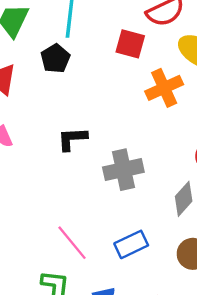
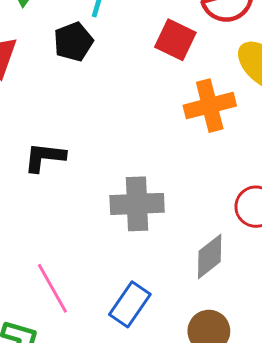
black L-shape: (72, 139) -> (45, 157), moved
blue rectangle: (131, 244) -> (130, 304), turned -40

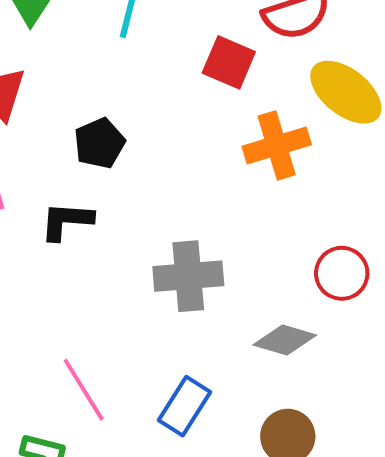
black pentagon: (73, 42) -> (99, 143), moved
gray diamond: (210, 256) -> (285, 340), turned 57

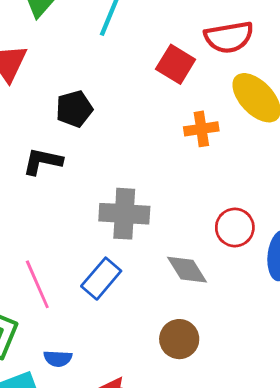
orange cross: (277, 145) -> (201, 129), size x0.7
gray diamond: (285, 340) -> (187, 270), turned 33
blue rectangle: (185, 406) -> (101, 279), moved

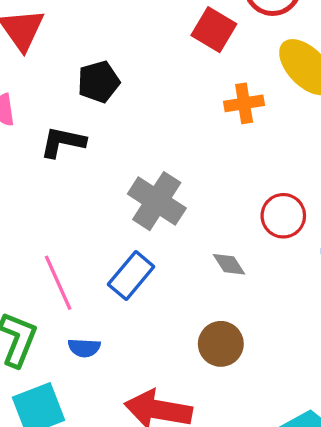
gray cross: (124, 214) -> (157, 201), turned 30
gray diamond: (187, 270) -> (229, 264), size x0.7
blue semicircle: (58, 358) -> (84, 348), moved

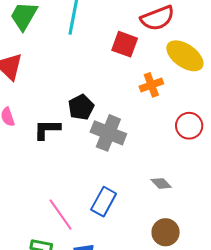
black pentagon: (99, 82) -> (81, 107), moved
gray cross: (157, 201) -> (108, 133), moved
red circle: (283, 216) -> (189, 126), moved

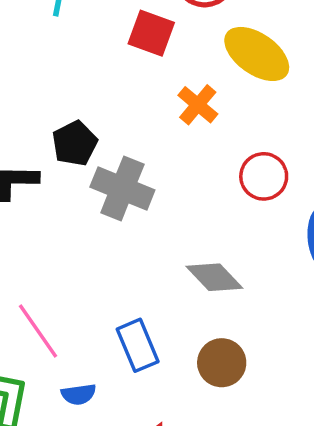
orange cross: (151, 85) -> (198, 105), turned -30
gray diamond: (161, 183) -> (214, 277), size x1.5
blue rectangle: (104, 202) -> (138, 345), moved, turned -52

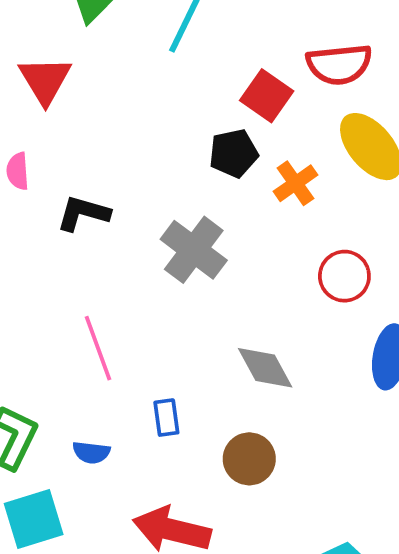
black pentagon: (75, 143) -> (234, 153), moved
pink line: (38, 331) -> (98, 348), moved
blue rectangle: (138, 345) -> (166, 418), size x0.7

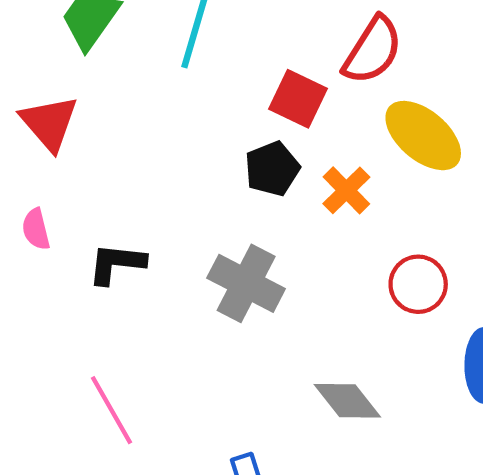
red semicircle: (339, 64) -> (373, 50), turned -42
pink line: (98, 348) -> (112, 410), moved

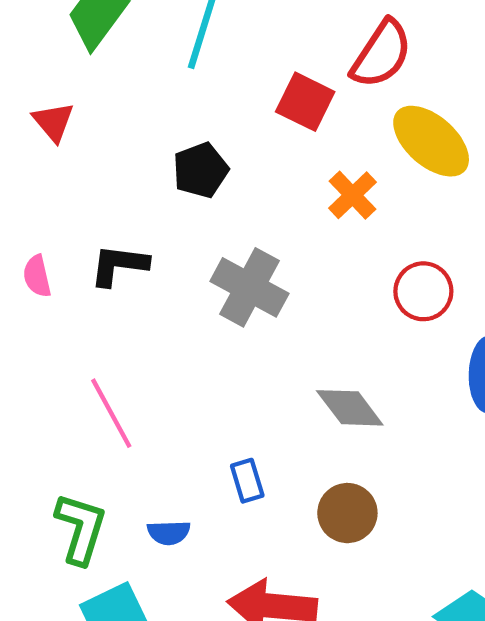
red triangle: (49, 123) -> (53, 122), size x0.7
black pentagon: (272, 169) -> (201, 170), moved
pink semicircle: (36, 229) -> (37, 276), moved

